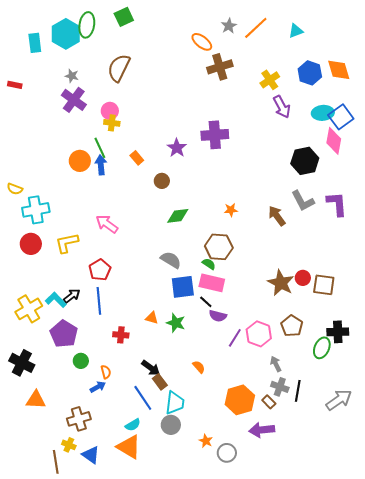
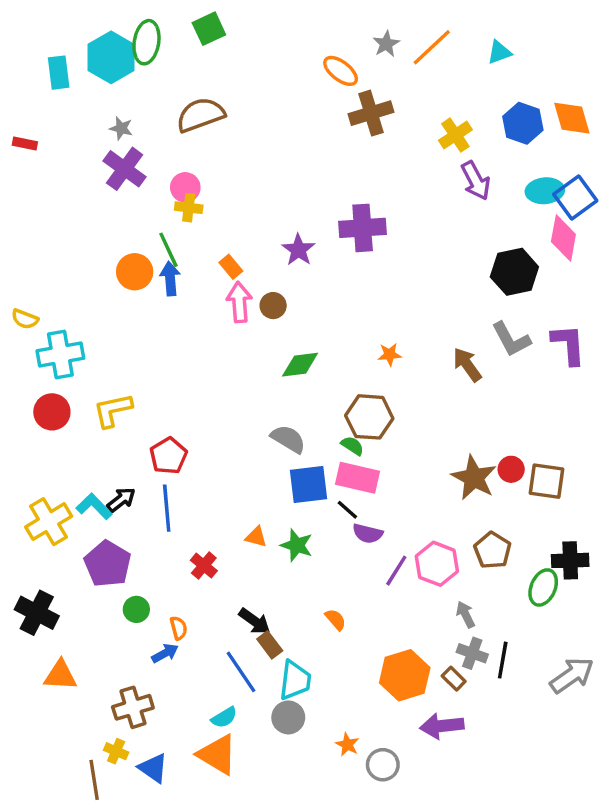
brown semicircle: (119, 68) -> (200, 115), turned 44
pink arrow: (107, 224) -> (239, 302), moved, turned 50
red cross: (121, 335) -> (204, 566), turned 35

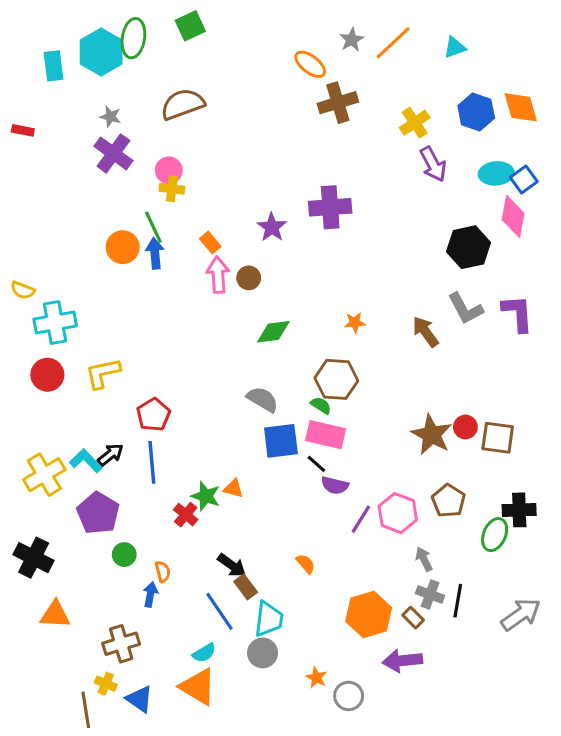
blue square: (575, 198) -> (524, 180), size x0.7
green star: (297, 545) -> (206, 496), moved
blue arrow: (165, 653) -> (150, 595), turned -50

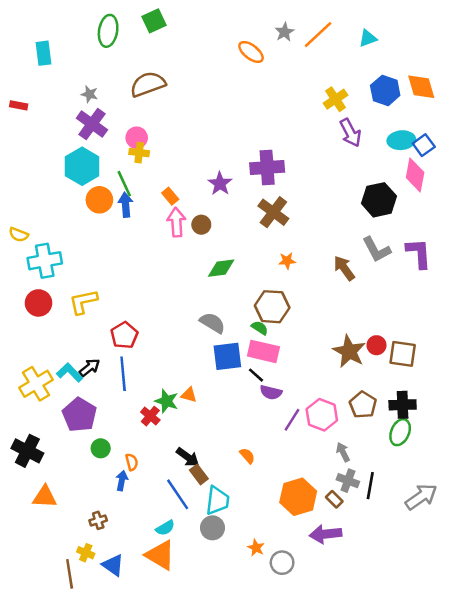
cyan hexagon: (101, 52) -> (82, 166), moved
brown cross: (338, 103) -> (273, 212), moved, turned -36
black cross: (519, 510) -> (403, 405), moved
brown cross: (121, 644) -> (98, 520), size x0.6

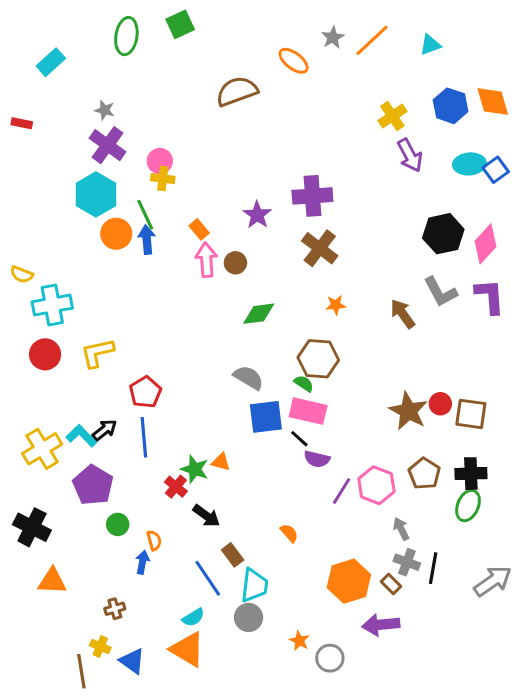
cyan rectangle: (43, 53) -> (51, 62), turned 55
brown semicircle: (148, 84) -> (237, 91), moved
pink diamond: (415, 175) -> (485, 244), moved, turned 32
black arrow: (188, 457) -> (206, 516), moved

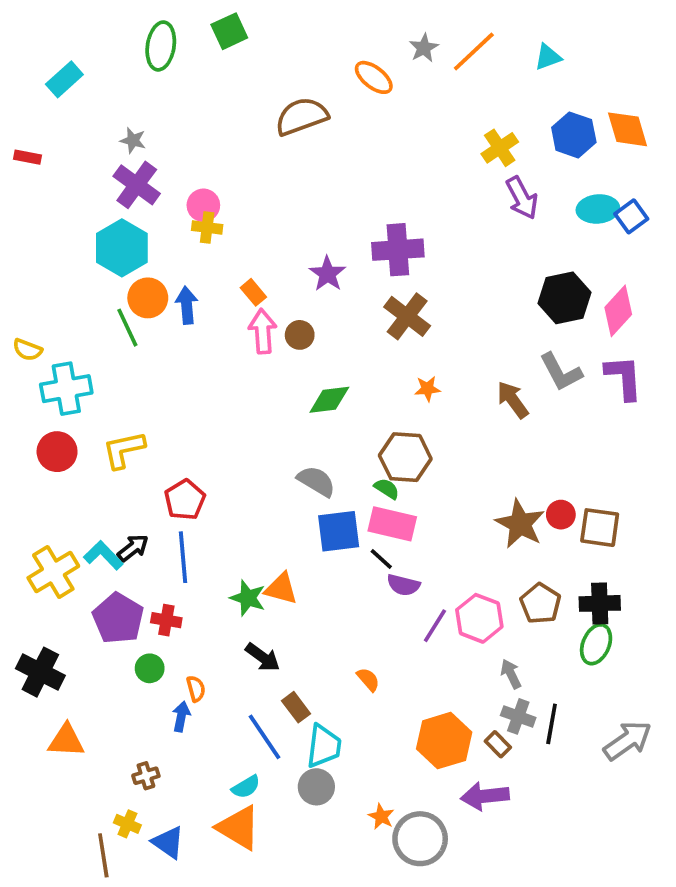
green line: (145, 215) -> (127, 328), moved
orange triangle: (221, 462) -> (281, 589), size x1.4
red cross: (176, 487) -> (166, 620), moved, turned -30
gray circle: (330, 658) -> (420, 839), size x1.5

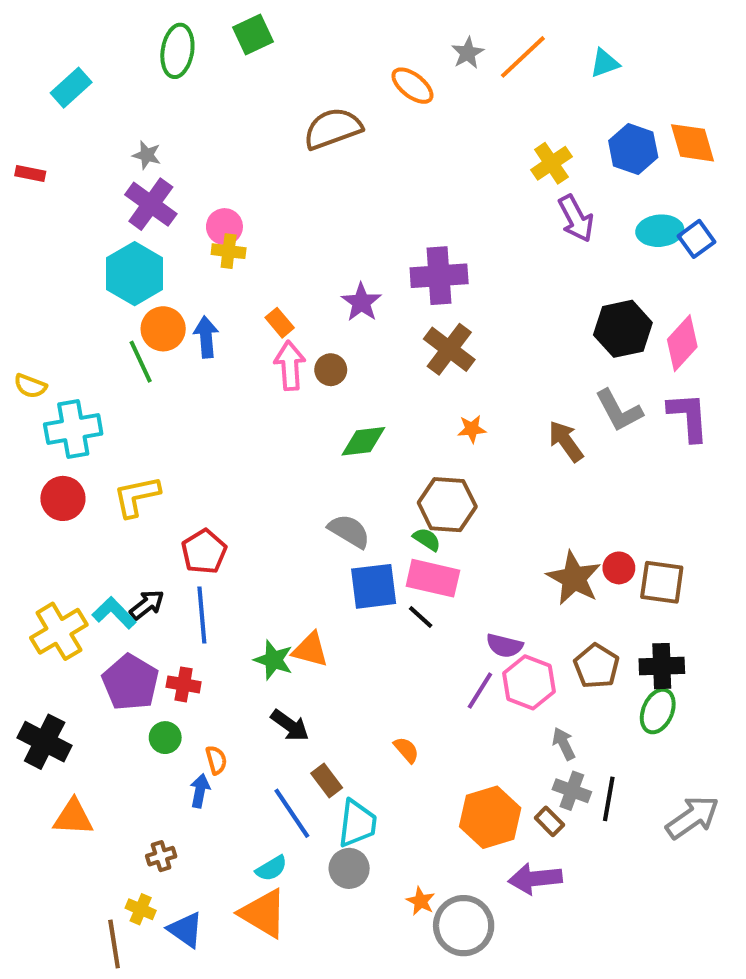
purple semicircle: (403, 585) -> (504, 646), moved

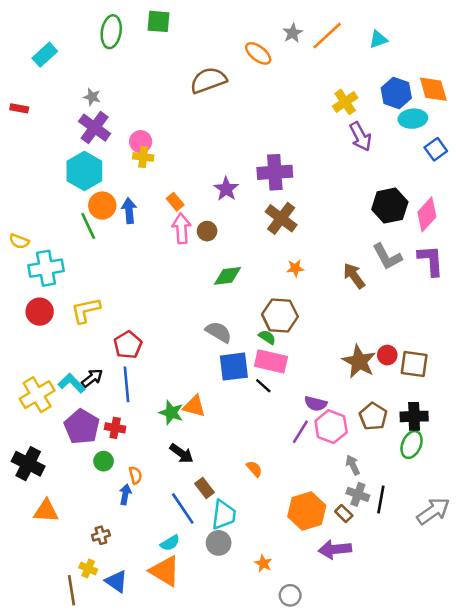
green square: (253, 35) -> (158, 21), turned 30
cyan ellipse: (660, 231) -> (413, 119), moved
gray circle: (464, 926) -> (290, 595), moved, size x0.6

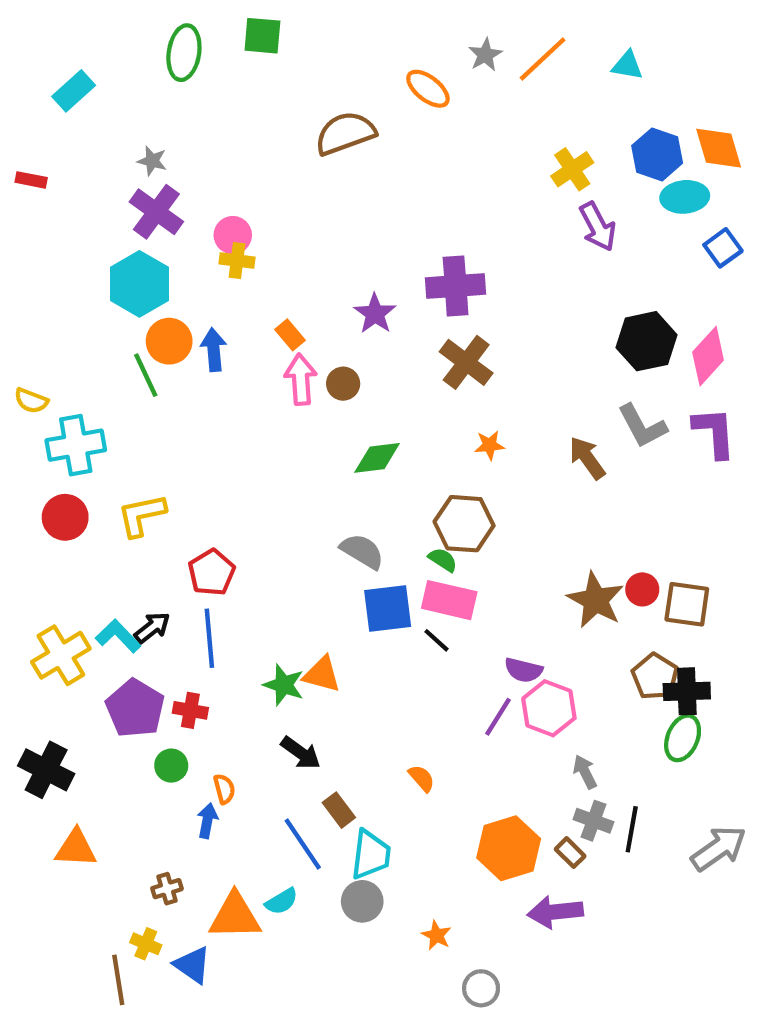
cyan triangle: (378, 39) -> (627, 65), turned 30
brown pentagon: (373, 416) -> (655, 676), moved
orange triangle: (165, 571) -> (235, 916), moved, turned -32

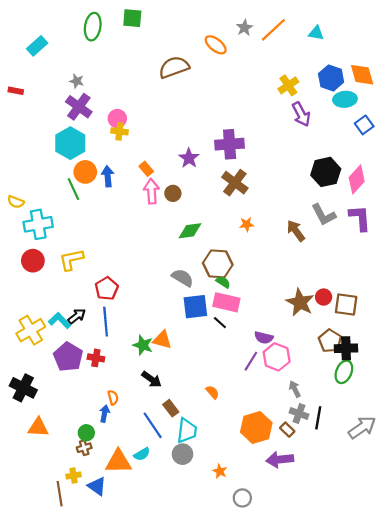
brown hexagon: (464, 524) -> (218, 264), moved
green circle: (171, 766) -> (86, 433), moved
yellow cross: (146, 944) -> (73, 476), turned -32

